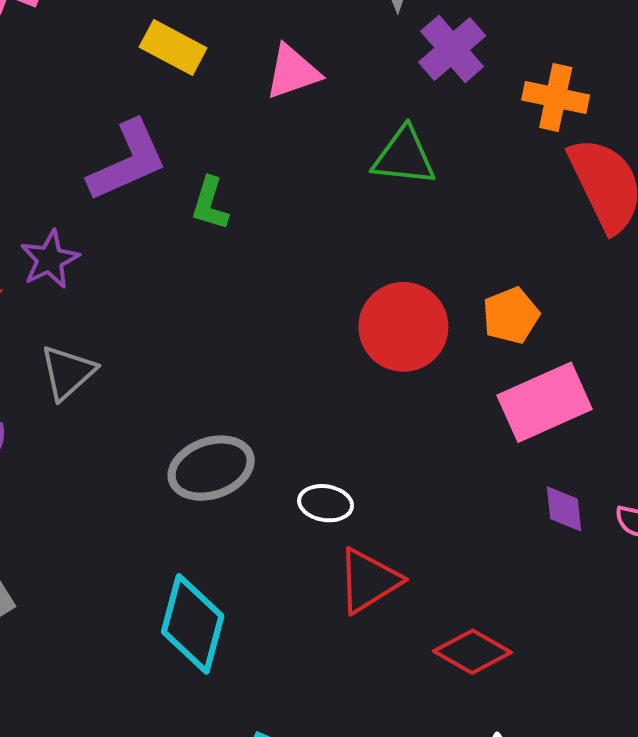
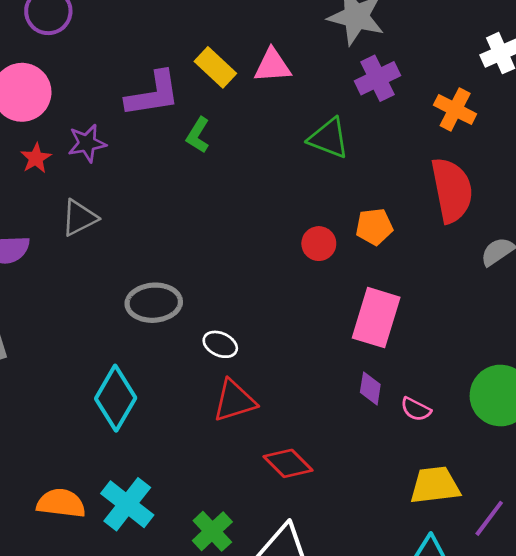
yellow rectangle: (173, 48) -> (215, 67), moved
orange cross: (556, 98) -> (455, 109), moved
orange pentagon: (511, 316) -> (374, 227), moved
red circle: (403, 327) -> (319, 244), moved, size x0.6
pink rectangle: (545, 402) -> (376, 318), turned -64

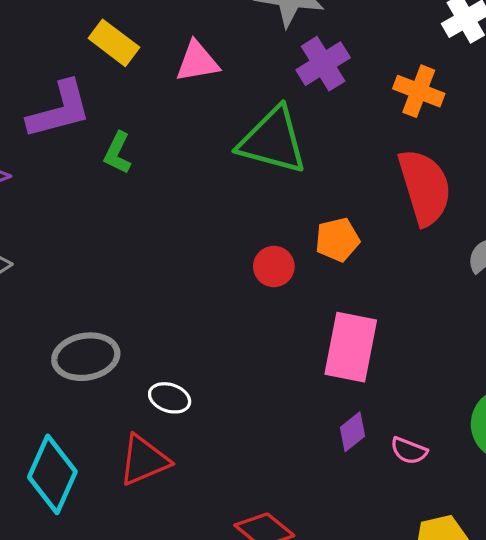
yellow rectangle: (215, 67) -> (114, 43), moved
green triangle: (329, 138) -> (273, 141), size x1.4
purple diamond: (370, 388) -> (353, 432), turned 48
red triangle: (234, 401) -> (144, 460), moved

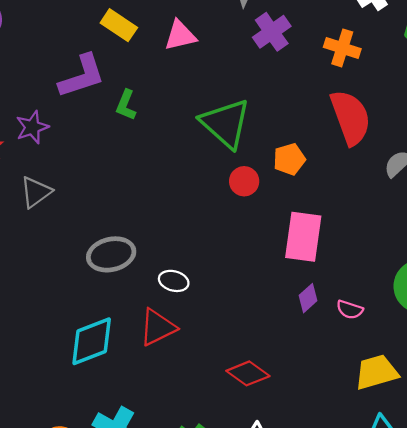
green triangle: (273, 141) -> (226, 123), moved, turned 30
cyan diamond: (52, 474) -> (92, 341), turned 48

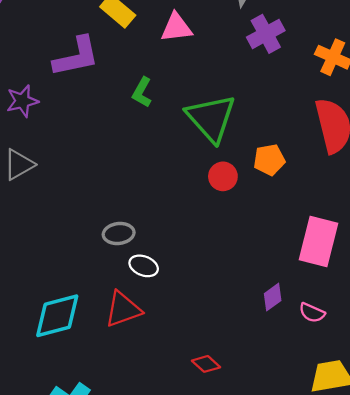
green L-shape: (126, 105) -> (142, 92), moved
pink rectangle: (303, 237) -> (319, 242), moved
gray ellipse: (111, 254) -> (119, 234), moved, size x0.7
red diamond: (248, 373) -> (206, 364), size x0.7

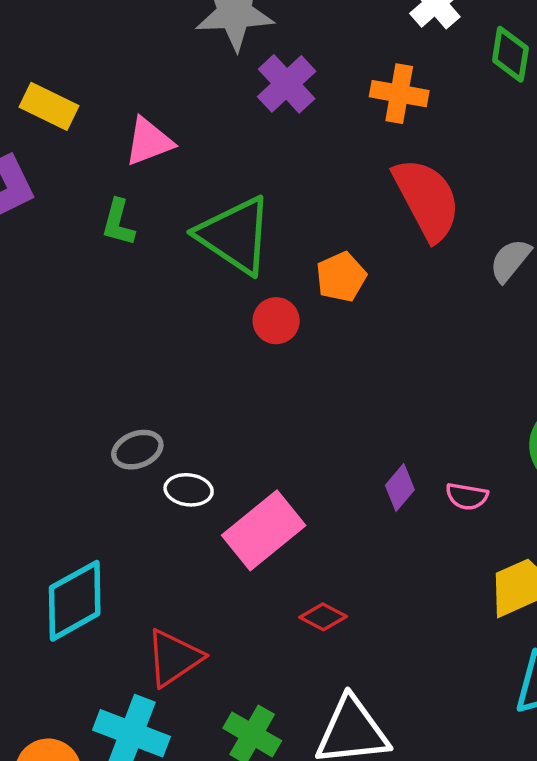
pink triangle: (176, 28) -> (149, 142), moved
pink rectangle: (319, 242) -> (264, 530), moved, turned 51
red triangle: (123, 309) -> (174, 658), moved

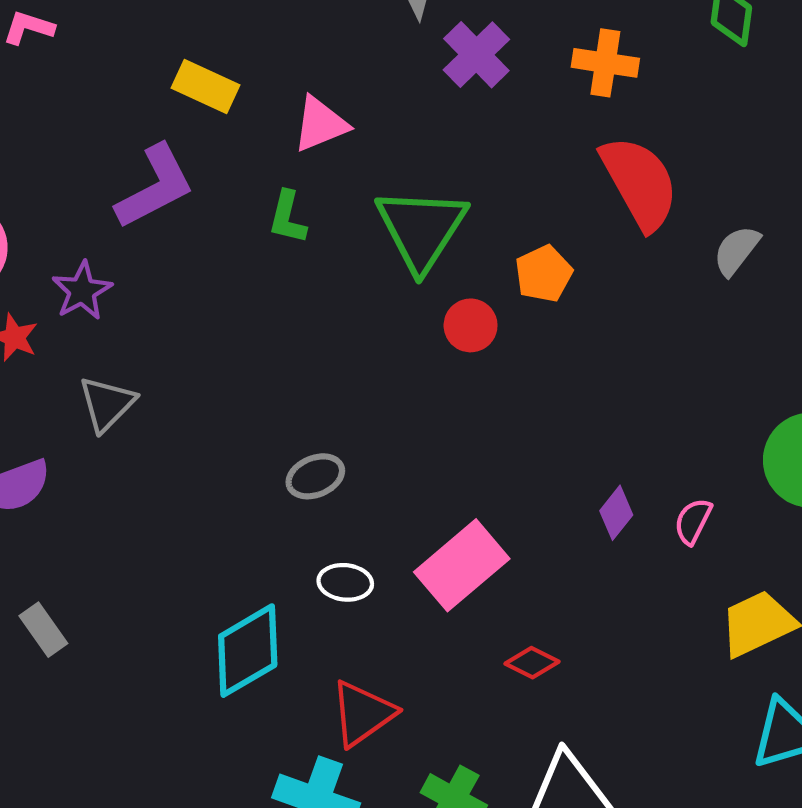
green triangle: (235, 235) -> (421, 229), turned 30
white ellipse: (189, 490) -> (345, 582), moved
pink semicircle: (467, 496) -> (693, 521), turned 108

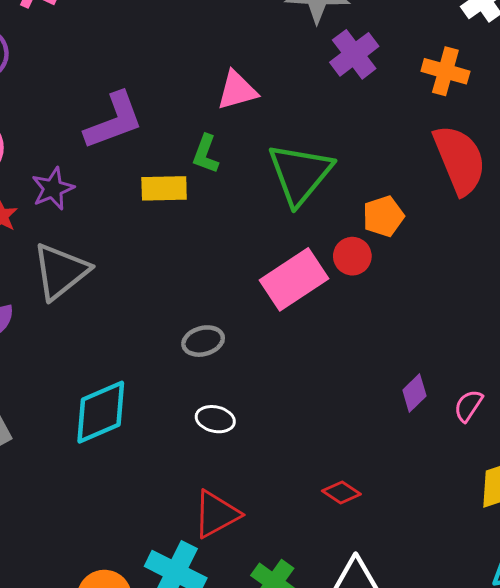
yellow rectangle: (205, 86) -> (164, 188), moved, turned -33
red circle: (471, 325) -> (352, 256), moved
gray triangle: (107, 404) -> (61, 271), size x1.4
pink rectangle: (462, 565) -> (294, 279), moved
cyan diamond: (248, 651) -> (101, 412), moved

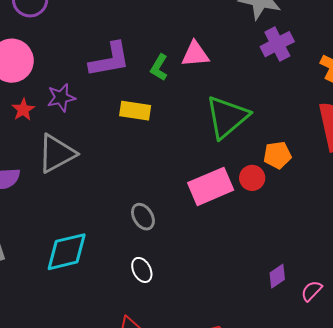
green L-shape: (206, 154) -> (159, 67), moved
gray ellipse: (203, 341) -> (143, 217), turned 64
white ellipse: (215, 419) -> (142, 270), turned 40

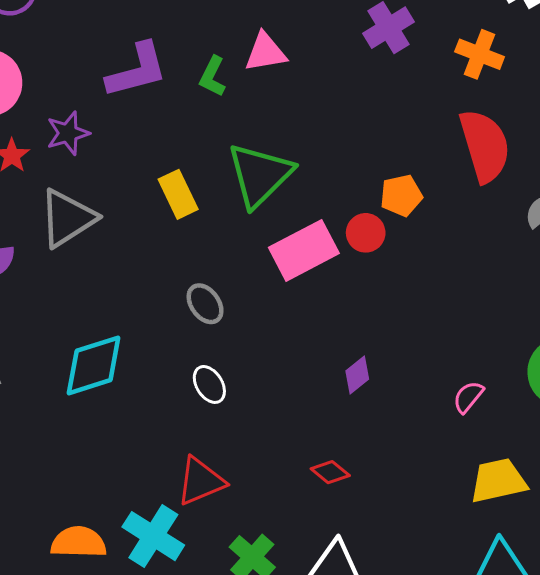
yellow rectangle: (135, 111) -> (178, 194), moved, turned 60
green triangle: (227, 117) -> (260, 175), moved
purple diamond: (277, 276) -> (357, 375), moved

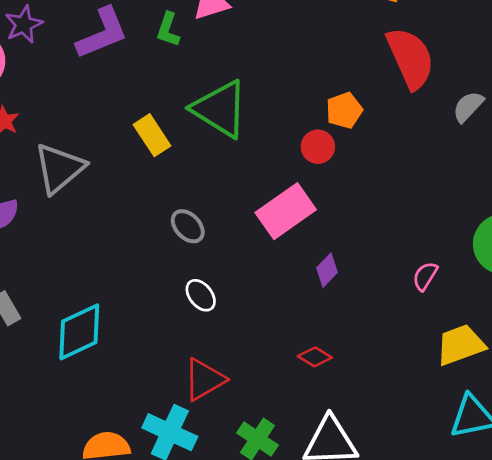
purple star: (68, 133) -> (24, 24), moved
green triangle: (260, 175) -> (220, 109), turned -36
pink rectangle: (304, 250) -> (286, 211), moved
cyan diamond: (94, 365) -> (79, 332), moved

